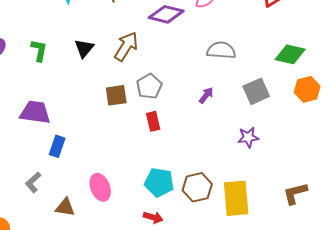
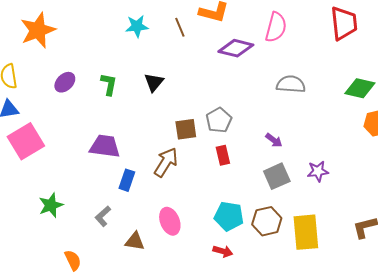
brown arrow: (126, 46) -> (166, 162), moved
gray square: (256, 91) -> (277, 176), moved
purple arrow: (206, 95) -> (274, 140), moved, turned 90

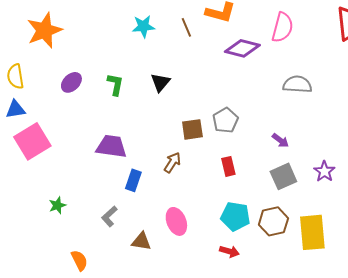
red rectangle: (223, 155) -> (228, 166), moved
brown arrow: (166, 162) -> (172, 162), size x0.7
purple star: (318, 171) -> (324, 171), turned -30
green star: (51, 205) -> (57, 205), size x0.7

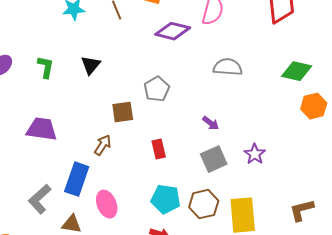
gray pentagon: (225, 120) -> (157, 89), moved
blue rectangle: (133, 180) -> (77, 179), moved, size x1.5
gray L-shape: (109, 216) -> (40, 199), size x1.4

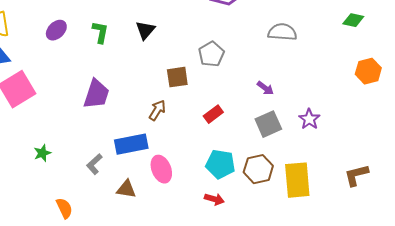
green diamond: (297, 71) -> (353, 20), moved, size x0.7
purple trapezoid: (42, 129) -> (96, 94), turned 100
red rectangle: (159, 149) -> (213, 114), turned 66
blue rectangle: (77, 179) -> (131, 144), turned 60
gray L-shape: (40, 199) -> (94, 164), size x0.7

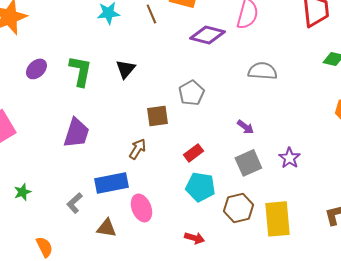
green L-shape: (100, 32) -> (80, 71), size x1.4
cyan pentagon: (220, 164) -> (200, 187), moved

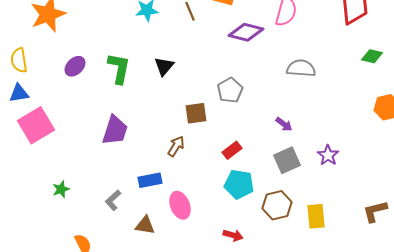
blue rectangle: (111, 183) -> (150, 180), size x0.7
yellow rectangle: (277, 219) -> (316, 216), size x0.7

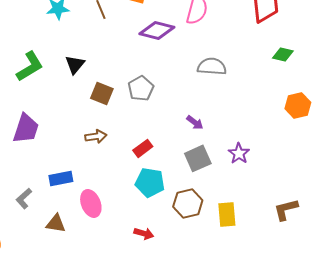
green L-shape: (119, 68) -> (30, 66), turned 48
brown square: (196, 113) -> (102, 93), moved, turned 30
brown arrow: (176, 146) -> (96, 136), moved, turned 50

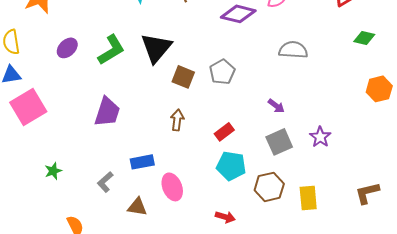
black triangle: (75, 64) -> (156, 48), size x1.6
brown arrow: (96, 136) -> (177, 120), turned -75

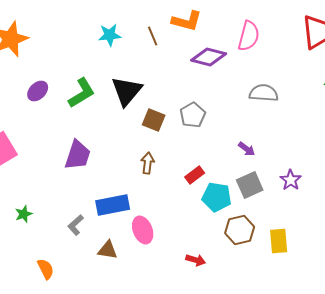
blue rectangle: (142, 162) -> (113, 205), size x1.4
cyan pentagon: (231, 166) -> (217, 197), moved

